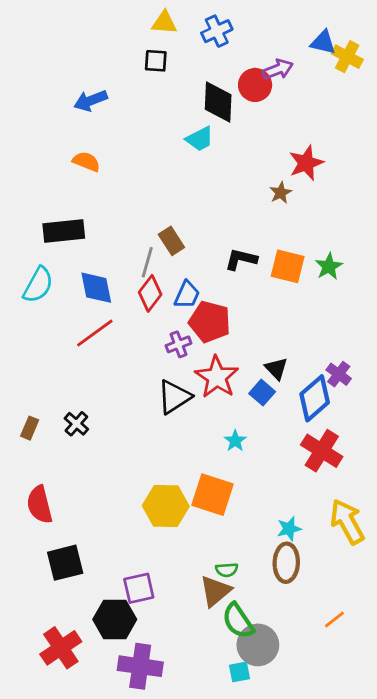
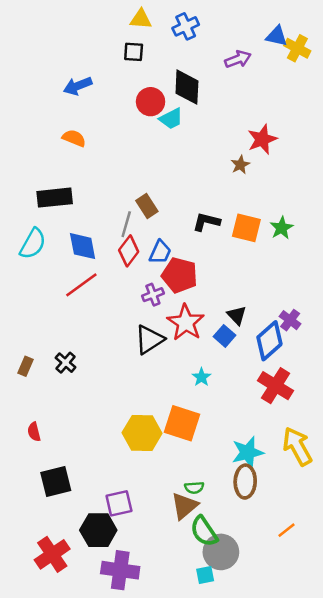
red circle: (255, 85) -> (151, 102), moved
red semicircle: (40, 505) -> (34, 432), size x0.6
cyan star: (289, 529) -> (248, 452), size x1.5

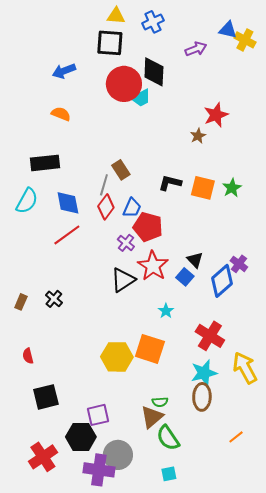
black square: (134, 52) -> (110, 43), size x1.6
red circle: (151, 102) -> (124, 84), size x1.5
purple cross: (153, 295) -> (126, 243), turned -30
red cross: (276, 386) -> (210, 336), moved
gray circle: (221, 552) -> (118, 455), moved

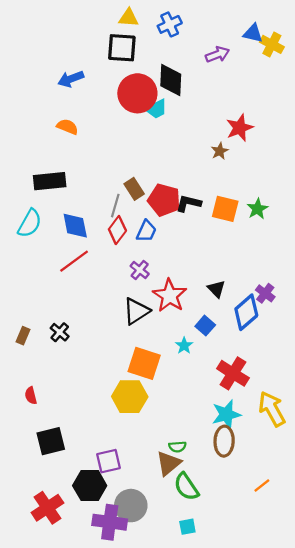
red pentagon: (148, 227) -> (164, 200), moved
blue square: (185, 277) -> (205, 326), moved
orange square: (150, 349) -> (144, 363), moved

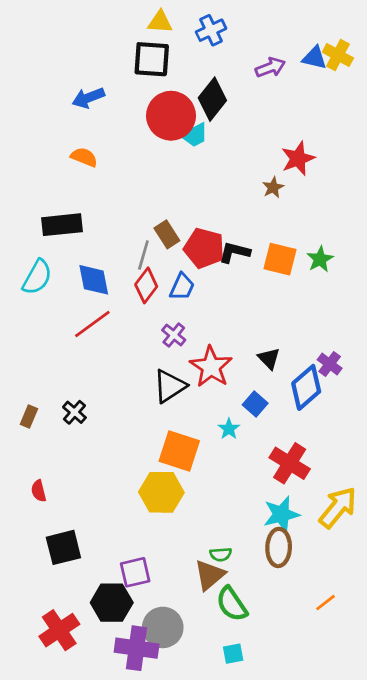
blue triangle: (253, 33) -> (314, 58), moved
black diamond: (171, 80) -> (212, 99), turned 36
yellow arrow: (272, 409) -> (338, 507), turned 68

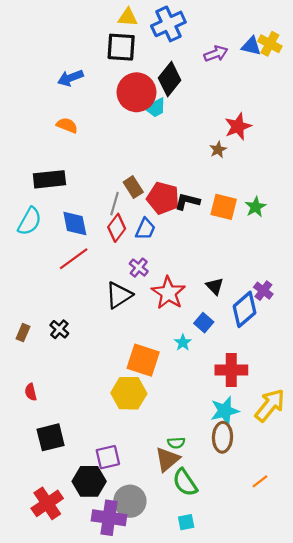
blue cross: (211, 30) -> (168, 24), size x1.4
black triangle: (170, 386) -> (119, 295), moved
red cross: (290, 463) -> (231, 370), turned -32

